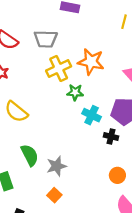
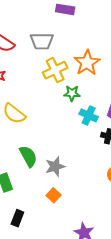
orange star: (91, 62) -> (87, 63), turned 30

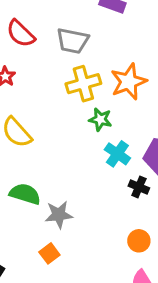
green semicircle: (28, 156) -> (25, 194), turned -55

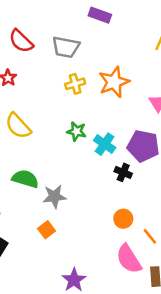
yellow cross: (83, 84) -> (75, 84), size x0.7
green star: (100, 119) -> (76, 131), moved

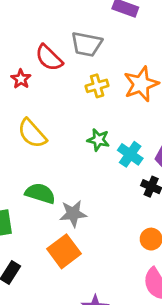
red semicircle: (21, 41) -> (49, 58), moved
orange square: (47, 230) -> (64, 251), size x1.6

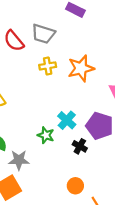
green star: (98, 140) -> (46, 135), moved

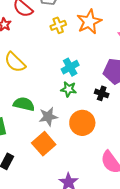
cyan cross: (67, 120) -> (70, 67), moved, turned 30
orange circle: (75, 186) -> (82, 123), moved, size x1.6

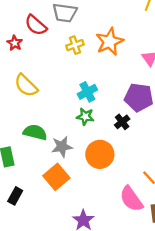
black cross: (102, 93) -> (122, 122), turned 32

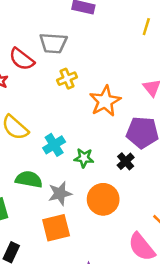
orange star: (110, 42) -> (105, 101), moved
cyan cross: (87, 92) -> (54, 145), moved
orange square: (56, 177) -> (56, 228), turned 30

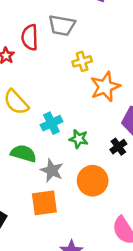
red semicircle: (22, 59) -> (30, 37), turned 45
yellow cross: (67, 79) -> (82, 61), moved
gray star: (60, 194) -> (52, 170), turned 30

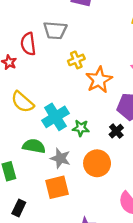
cyan cross: (51, 123) -> (55, 117), size x1.4

